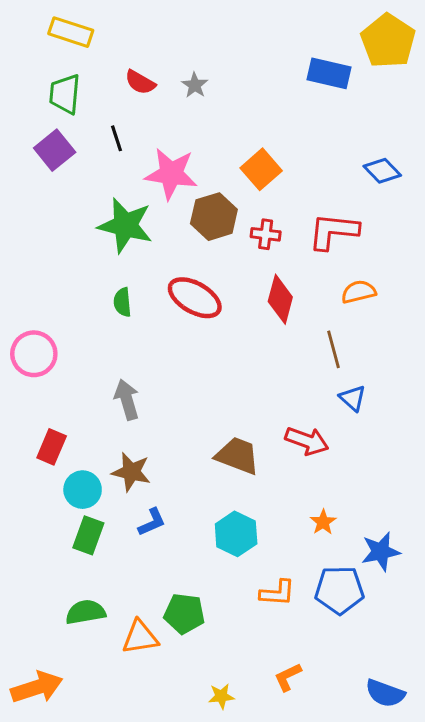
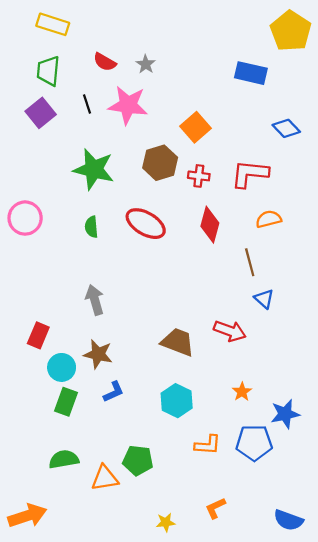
blue rectangle: (329, 73) -> (251, 73), moved
pink star: (171, 174) -> (128, 105), moved
pink circle: (34, 354) -> (25, 218), moved

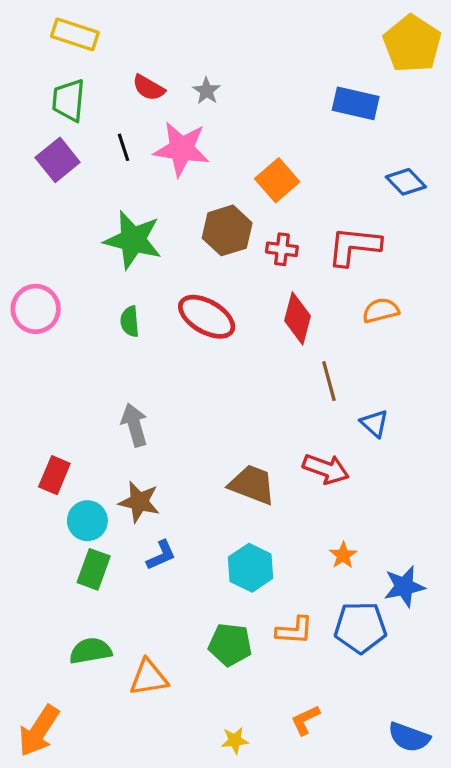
brown line: (250, 262) -> (329, 381), moved
green pentagon: (138, 460) -> (230, 645), moved
orange arrow: (27, 516) -> (39, 731), turned 141

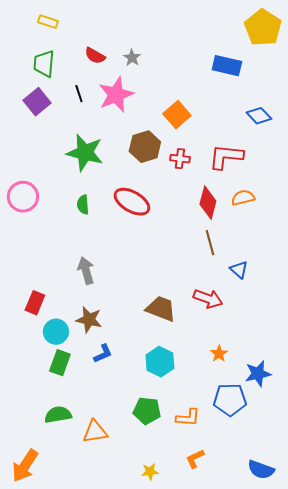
yellow rectangle: (75, 34) -> (48, 22), size x0.7
pink star: (182, 149) -> (116, 95), turned -30
red diamond: (298, 318) -> (208, 203), moved
orange L-shape: (294, 630) -> (188, 418), moved

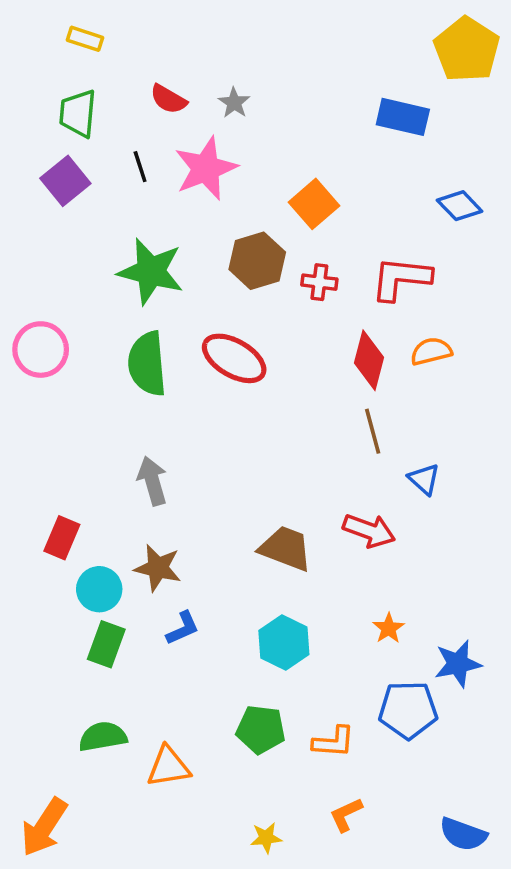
green semicircle: (83, 205) -> (147, 364), size x1.8

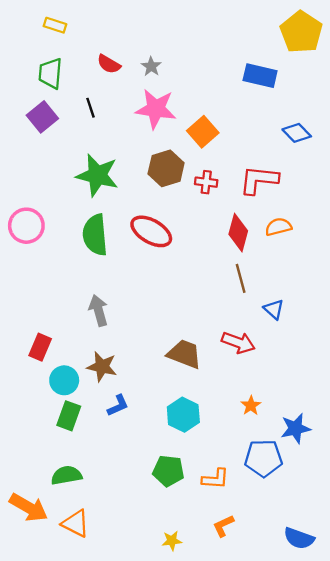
pink star: (206, 168) -> (156, 109), moved, turned 30
orange triangle: (168, 767) -> (76, 523), moved, turned 36
orange arrow: (44, 827) -> (29, 507), moved, turned -93

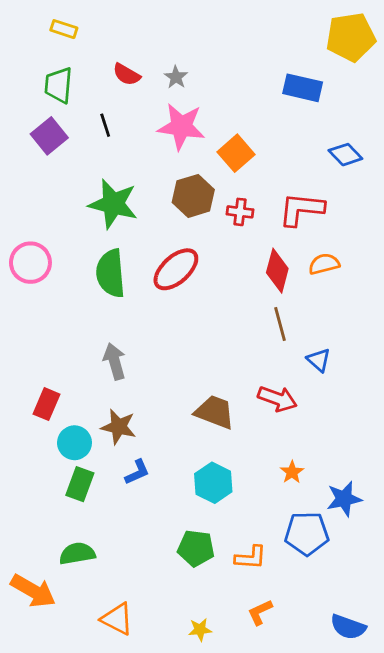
yellow pentagon: (301, 32) -> (351, 37), turned 30
red ellipse: (151, 231) -> (176, 269), turned -72
orange triangle: (76, 523) -> (117, 619), moved

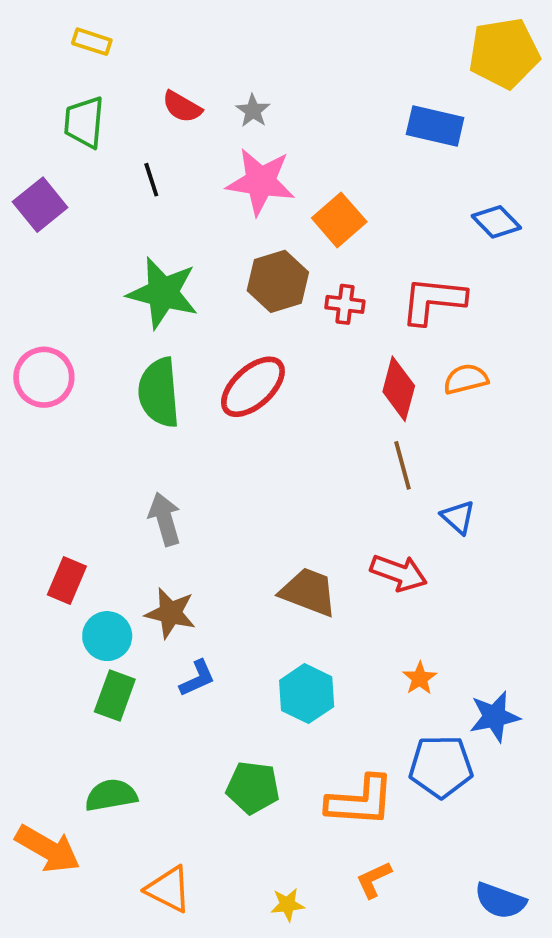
purple square: (49, 136) -> (40, 205), moved
green pentagon: (196, 548) -> (253, 788), moved
orange L-shape: (251, 558) -> (360, 801), size x1.5

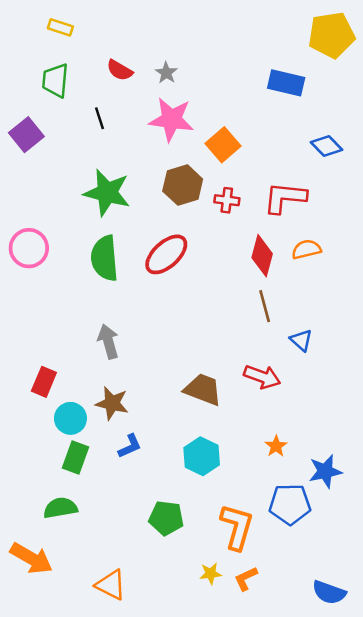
green semicircle: (111, 795) -> (60, 508), moved
orange L-shape: (360, 801) -> (237, 527), turned -78
yellow star: (287, 905) -> (210, 574), moved

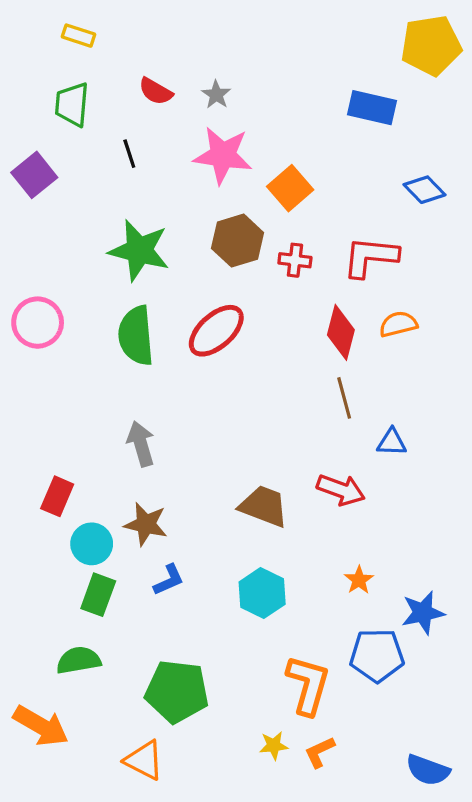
blue triangle: (301, 340) -> (392, 442), turned -40
green pentagon: (166, 518) -> (177, 691), moved, size x1.4

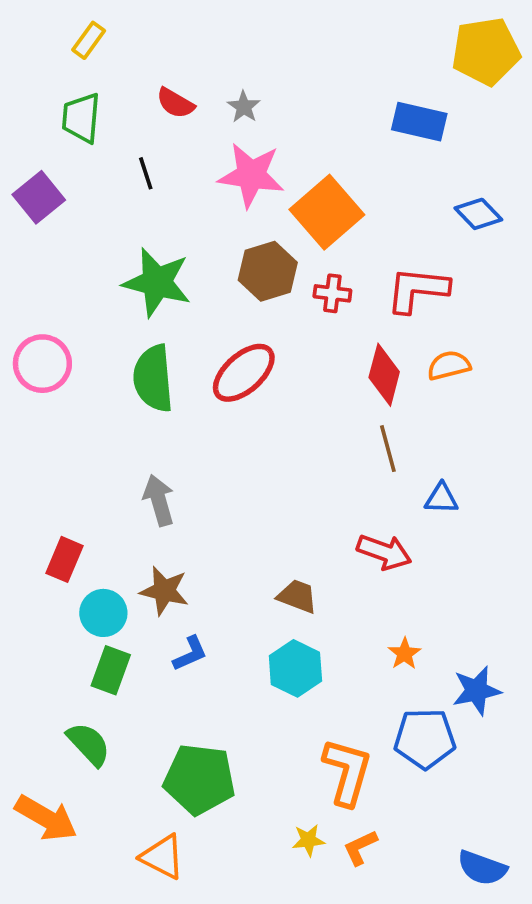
yellow rectangle: (79, 36) -> (89, 40), turned -72
orange square: (290, 188) -> (327, 212), size x1.4
brown trapezoid: (264, 506) -> (297, 596), moved, size x0.7
green semicircle: (79, 660) -> (89, 744), turned 57

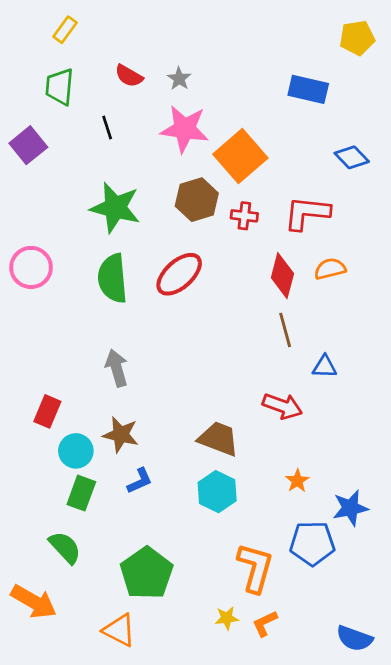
yellow pentagon: (486, 51) -> (357, 38), size x0.7
brown trapezoid: (297, 596) -> (219, 439), size x1.4
green pentagon: (199, 779) -> (147, 573), turned 30

